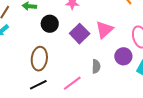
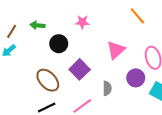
purple square: (80, 34) -> (80, 69), moved
brown ellipse: (39, 59) -> (48, 80), turned -50

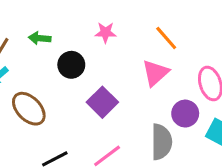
orange line: (137, 16) -> (166, 38), moved
brown ellipse: (48, 80) -> (29, 109), moved
gray semicircle: (107, 88) -> (161, 142), moved, size x1.6

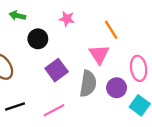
pink triangle: (155, 73) -> (99, 54), turned -30
gray semicircle: (161, 142) -> (88, 84), moved

